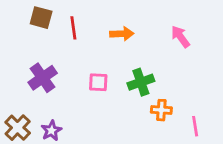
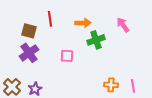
brown square: (41, 18) -> (29, 31), moved
green cross: (141, 82) -> (96, 40), moved
orange cross: (161, 110) -> (111, 85), moved

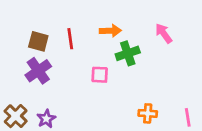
red line: (50, 19) -> (70, 39), moved
pink square: (67, 56) -> (100, 75), moved
pink line: (133, 86) -> (188, 117), moved

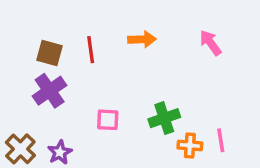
green cross: (128, 53) -> (164, 118), moved
pink square: (100, 75) -> (108, 120), moved
pink line: (188, 117) -> (221, 140), moved

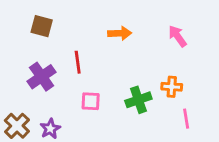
red line: (91, 50) -> (78, 62), moved
brown square: (50, 53) -> (42, 26), moved
orange cross: (190, 145) -> (172, 87), moved

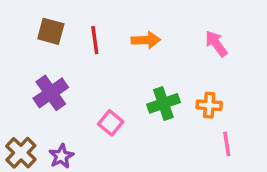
red line: (78, 62) -> (95, 40), moved
green cross: (138, 100) -> (163, 103), moved
pink square: (91, 101) -> (111, 123), turned 36

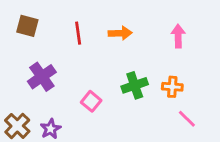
brown square: (51, 31) -> (27, 26), moved
pink arrow: (216, 44) -> (178, 36), turned 35
pink line: (227, 144) -> (187, 119), turned -36

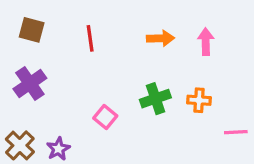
orange arrow: (120, 33) -> (160, 38), moved
purple cross: (42, 77) -> (30, 84), moved
pink line: (187, 119) -> (236, 132), moved, turned -48

